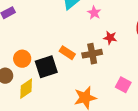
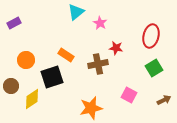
orange rectangle: (67, 53) -> (66, 55), moved
orange circle: (22, 59) -> (26, 60), moved

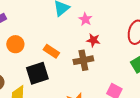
red star: (116, 48) -> (93, 40), moved
orange circle: (26, 60) -> (15, 44), moved

